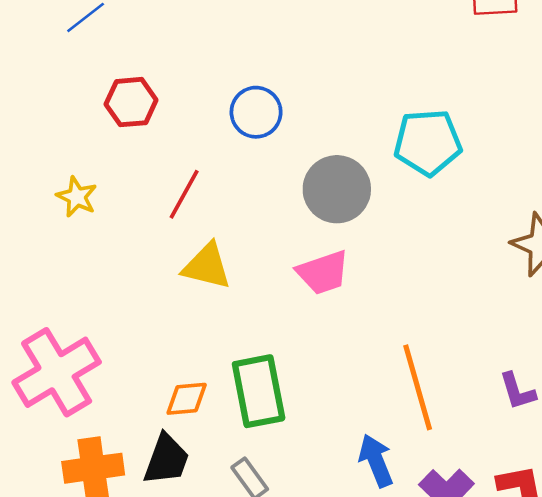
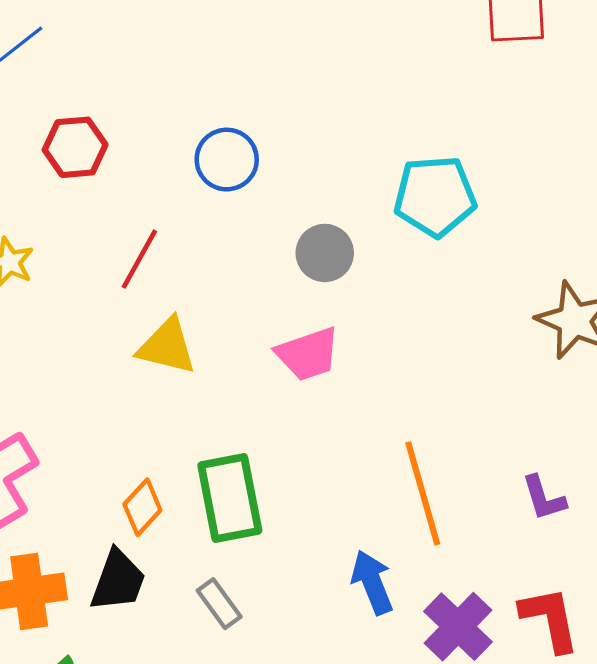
gray circle: (337, 189) -> (325, 253), size x0.7
orange diamond: (187, 399) -> (142, 507), turned -42

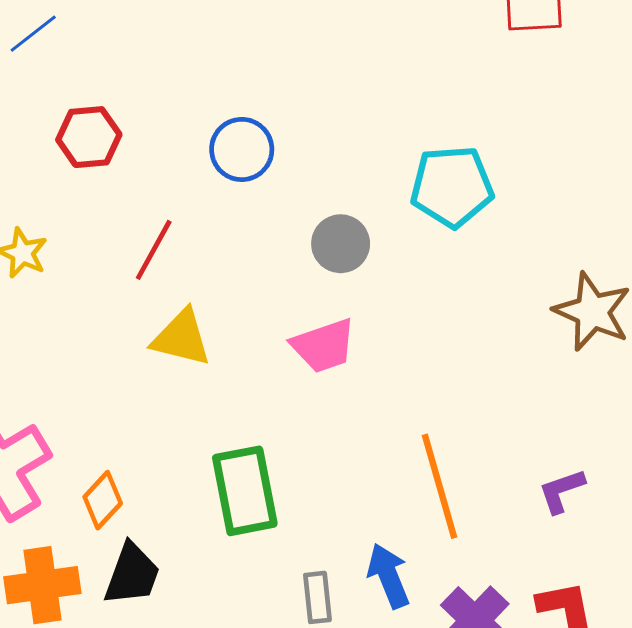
purple L-shape: (544, 498) -> (561, 491), turned 88
orange diamond: (142, 507) -> (103, 500), moved
gray rectangle: (219, 604) -> (317, 597), moved, turned 30

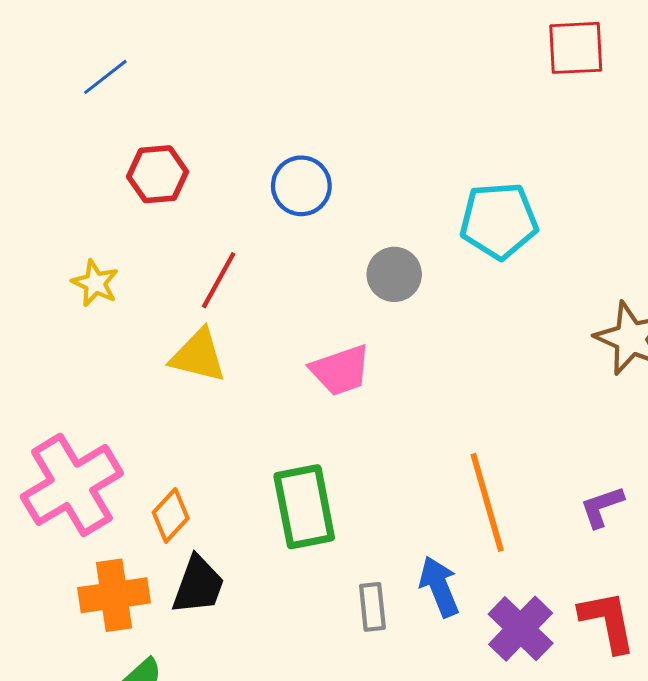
yellow triangle: (181, 338) -> (198, 356), moved
pink trapezoid: (324, 346) -> (341, 370), moved

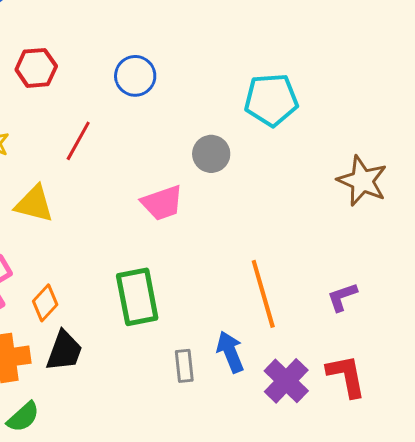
gray circle: (394, 274) -> (211, 154), moved
yellow triangle: (198, 356) -> (34, 204), moved

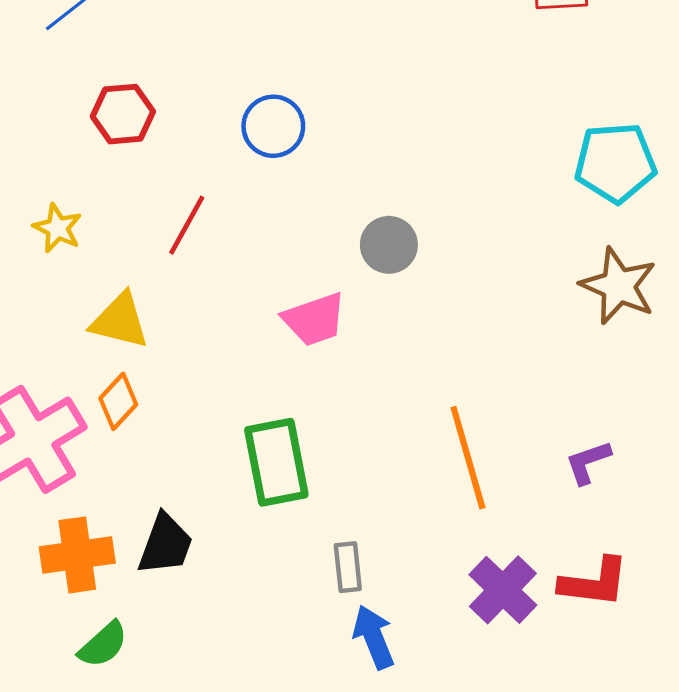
cyan pentagon: (271, 100) -> (615, 163), moved
orange diamond: (45, 303) -> (118, 401), moved
blue arrow: (230, 352) -> (374, 637), moved
red L-shape: (346, 376) -> (594, 582), turned 108

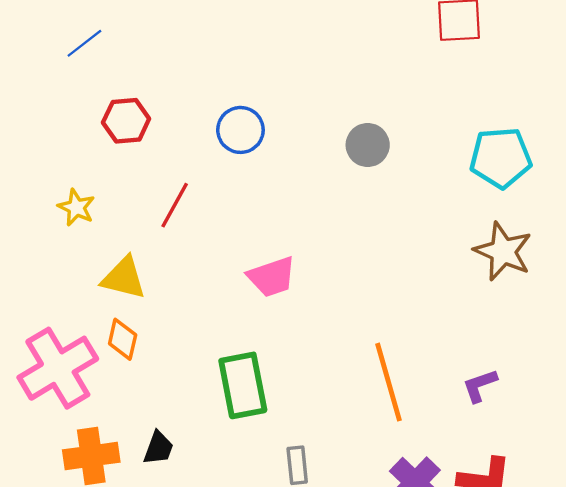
gray circle: (389, 245) -> (368, 145), moved
orange diamond: (118, 401) -> (123, 339), turned -30
black trapezoid: (165, 544) -> (158, 448), size x0.7

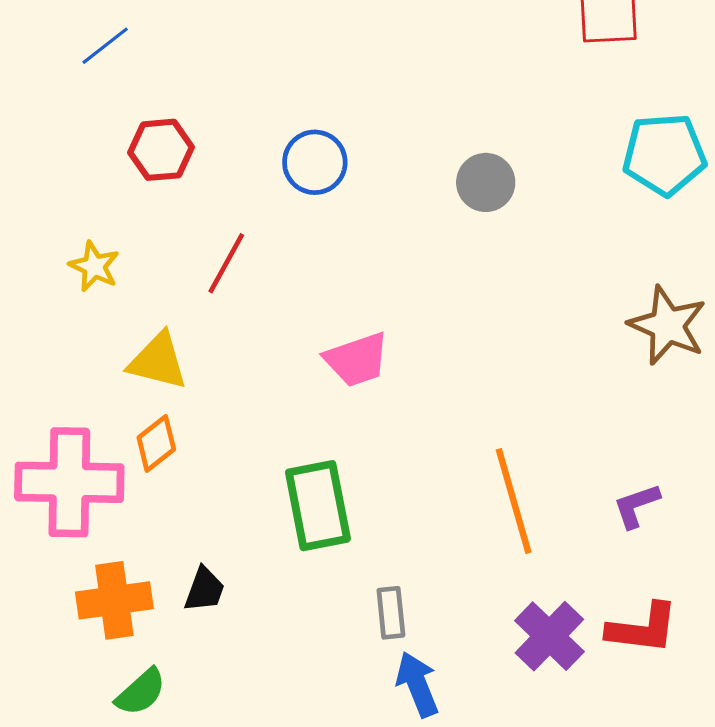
cyan pentagon: (501, 158) -> (664, 154), moved
orange diamond: (123, 339) -> (156, 443), turned 39
pink cross: (58, 368) -> (69, 482), turned 32

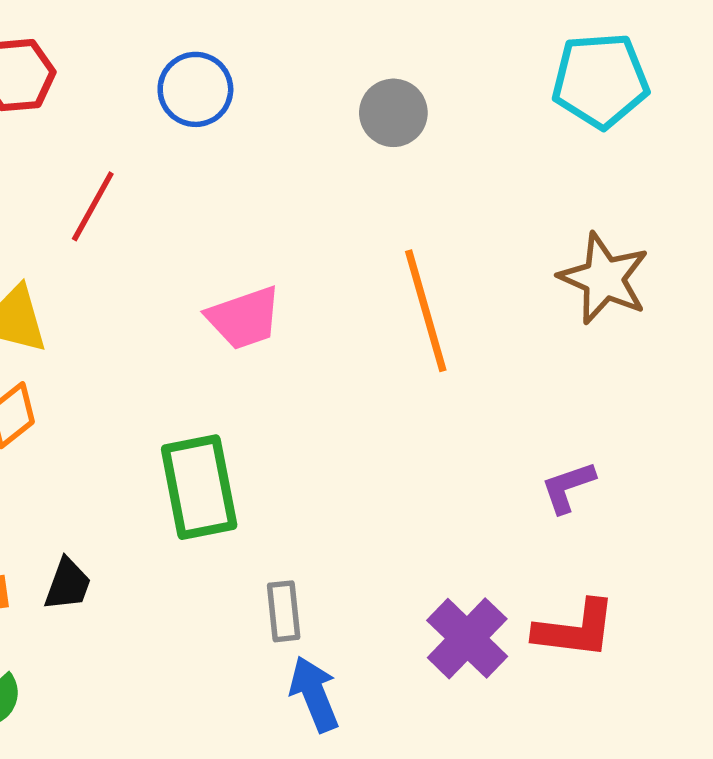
orange line: (514, 501) -> (426, 311), moved

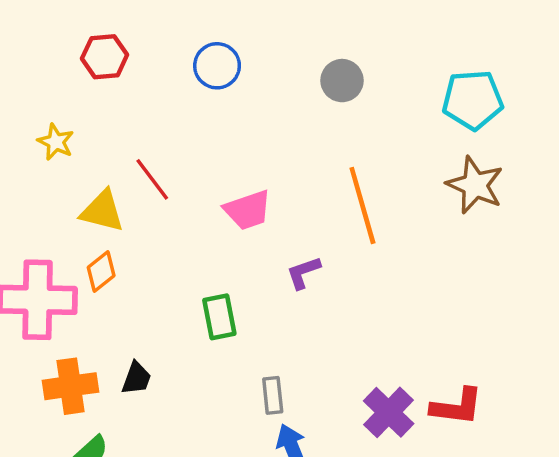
cyan pentagon: (600, 80) -> (473, 100), moved
red line: (93, 206) -> (152, 179), moved, turned -66
green rectangle: (199, 487) -> (219, 317), size x0.7
purple L-shape: (568, 487) -> (303, 273), moved

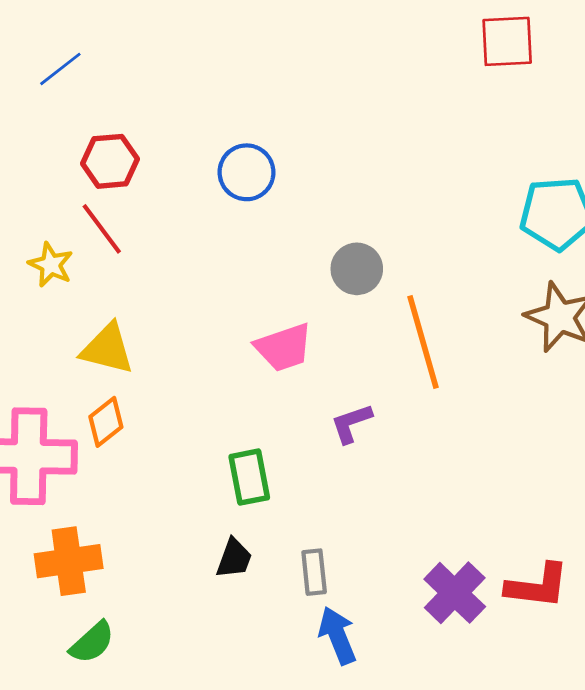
gray circle: (342, 81) -> (357, 269), moved
red line: (152, 179) -> (102, 229), moved
black trapezoid: (136, 378) -> (234, 558), moved

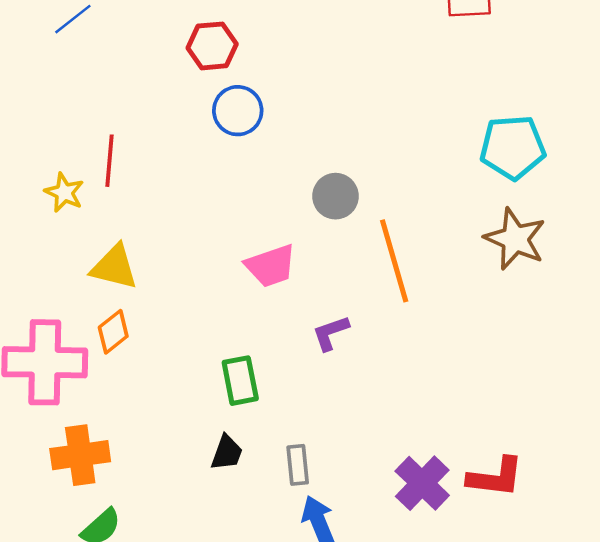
red hexagon: (110, 161) -> (212, 46), moved
red line: (102, 229) -> (109, 161), turned 42

